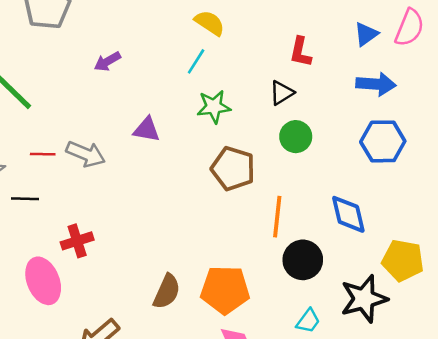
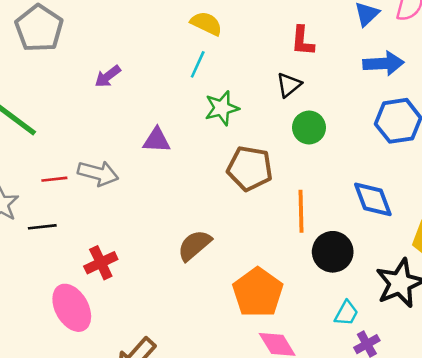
orange pentagon: (225, 290) -> (258, 293), turned -30
brown semicircle: (167, 292) -> (194, 245), moved, turned -147

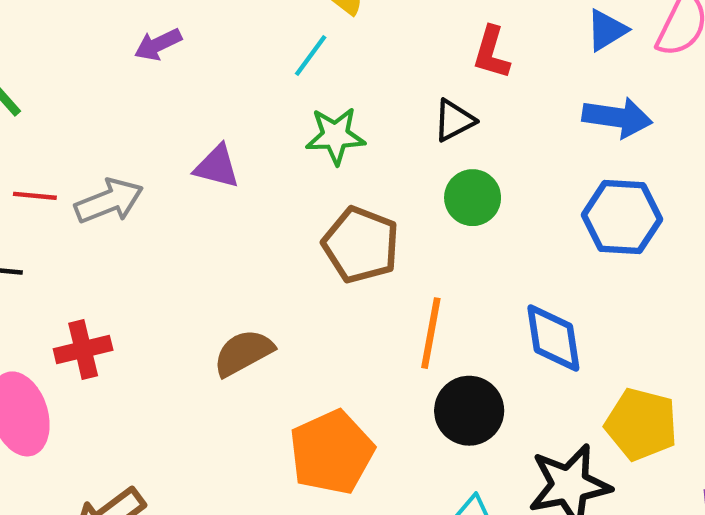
gray arrow: (98, 173) -> (109, 201), turned -48

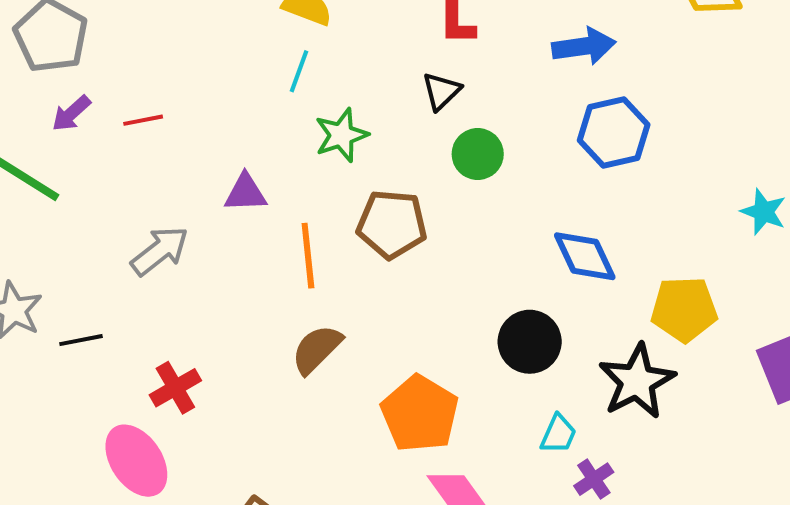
purple arrow: (158, 45) -> (71, 113), moved
red line: (35, 196) -> (143, 120), moved
orange line: (431, 333) -> (308, 256), moved

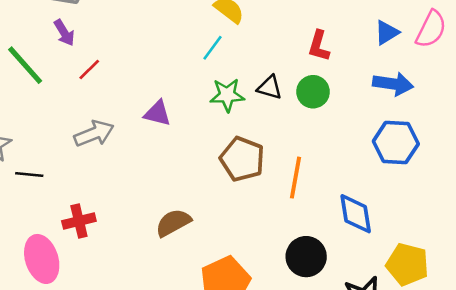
black triangle: (441, 91) -> (270, 87), moved, turned 44
purple arrow: (71, 113) -> (64, 33), turned -96
red line: (143, 120) -> (89, 70), moved, turned -50
green circle: (478, 154) -> (313, 92), moved
orange line: (308, 256) -> (296, 178), moved

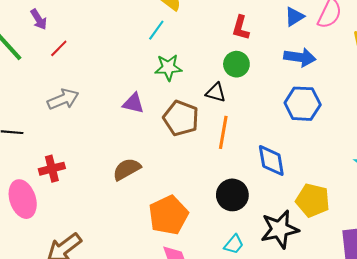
black triangle: (270, 87) -> (216, 92), moved
purple triangle: (157, 113) -> (133, 103), moved

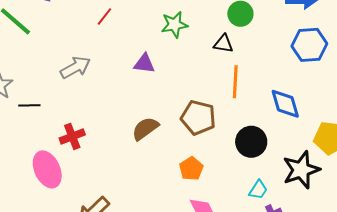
red line: (59, 48) -> (104, 16), moved
brown pentagon: (181, 118) -> (198, 118), moved
orange pentagon: (168, 215) -> (191, 169), size x0.6

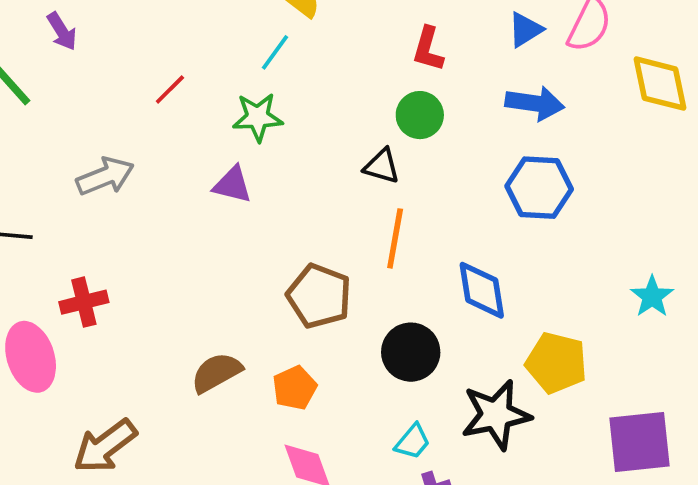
green star: (174, 25) -> (258, 117), moved
brown semicircle: (145, 129) -> (217, 373), moved

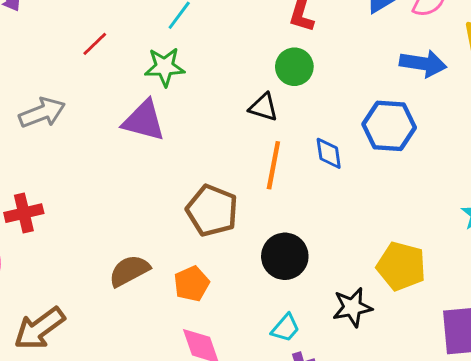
blue arrow: (535, 103) -> (423, 63), moved
purple triangle: (232, 185) -> (144, 121), size x1.4
blue diamond: (482, 290) -> (329, 153), moved, size x0.7
black star: (496, 415) -> (352, 307), size x0.7

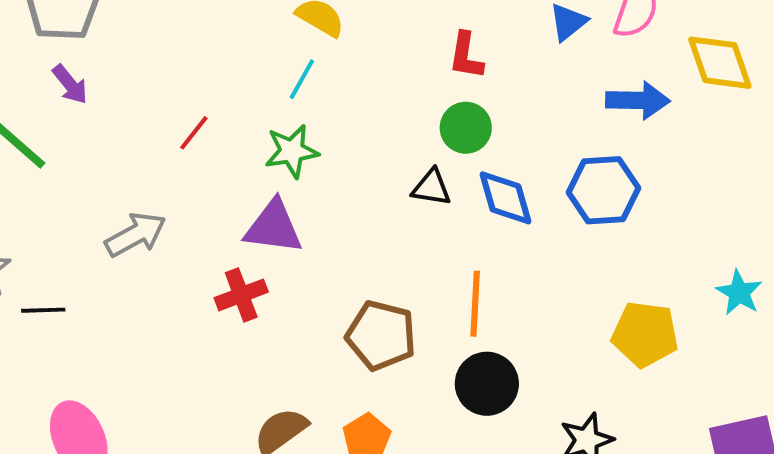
blue diamond: (329, 153) -> (505, 198), moved, size x1.4
orange line: (273, 165) -> (475, 304), moved
red cross: (24, 213) -> (241, 295), moved
yellow pentagon: (401, 266) -> (645, 334), moved

